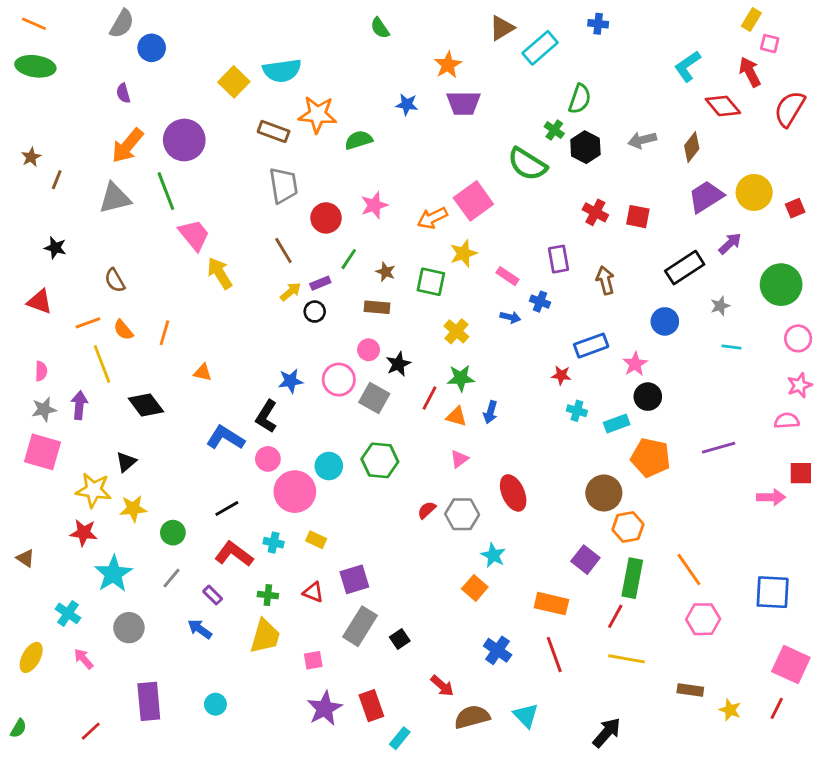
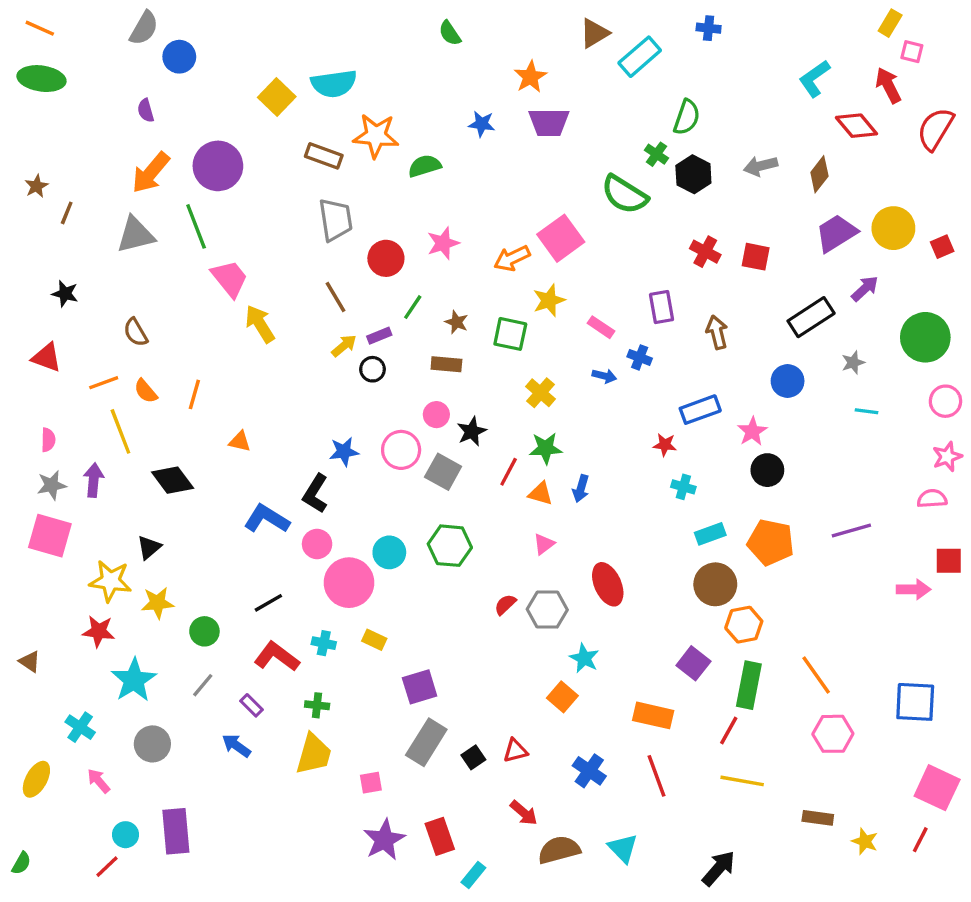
cyan rectangle: (617, 424) -> (710, 534), moved
red triangle: (313, 592) -> (515, 751), moved, turned -35
cyan circle: (215, 704) -> (125, 835), moved

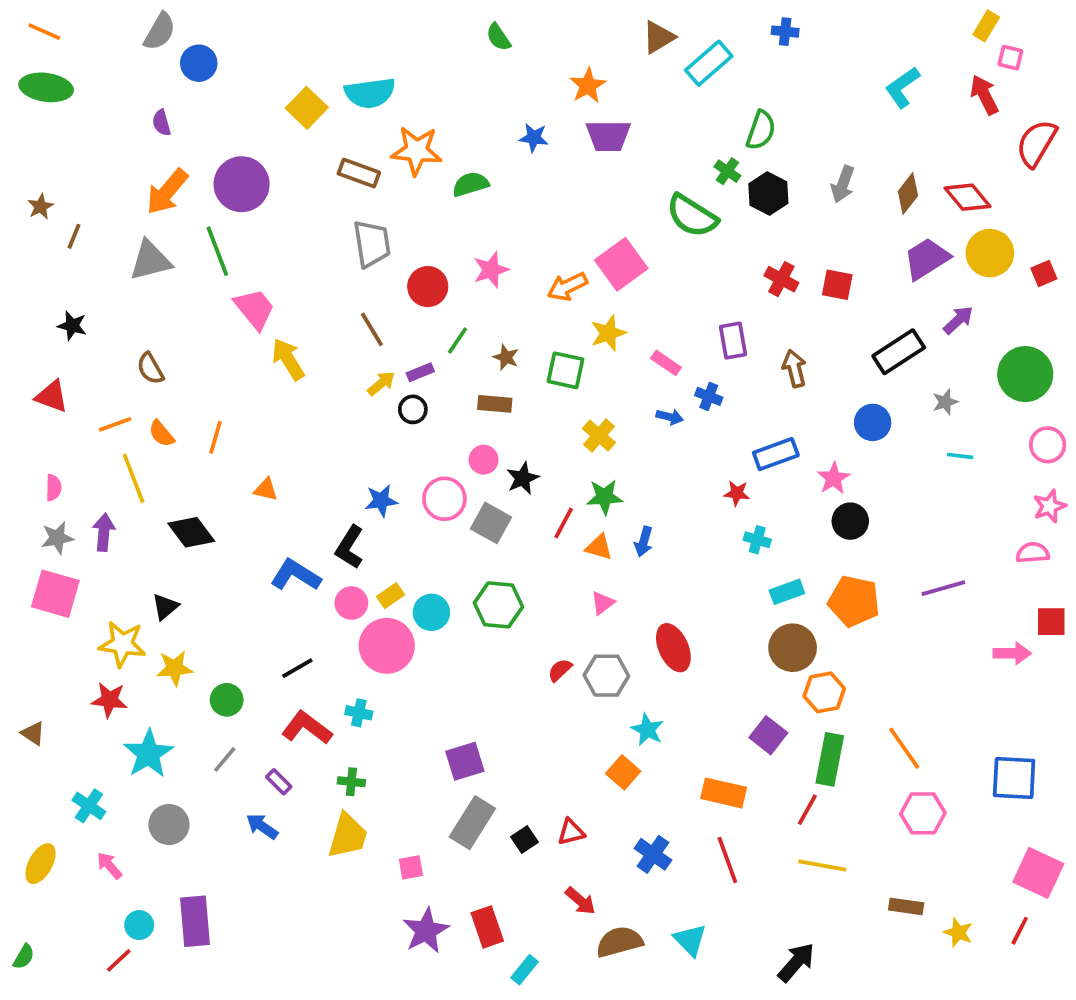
red diamond: (856, 126) -> (968, 197), moved
gray arrow: (761, 166) -> (843, 184), turned -56
yellow rectangle: (374, 640) -> (390, 596), moved, turned -60

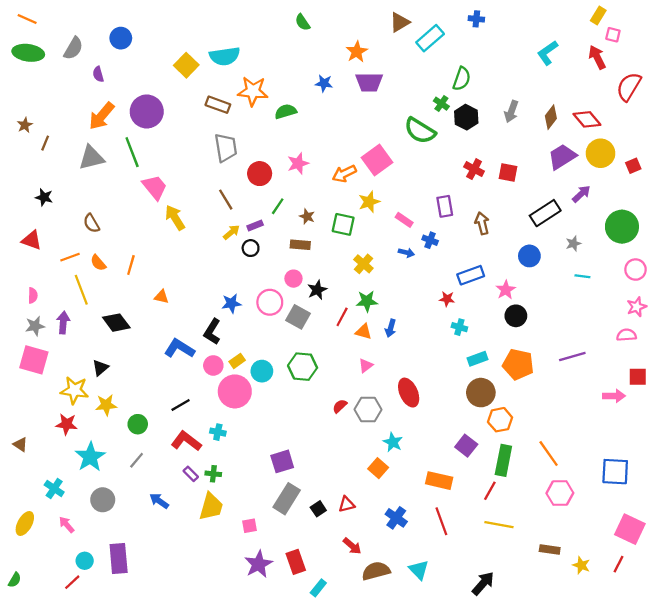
gray semicircle: (160, 32) -> (73, 48), moved
purple rectangle: (279, 782) -> (191, 474), moved

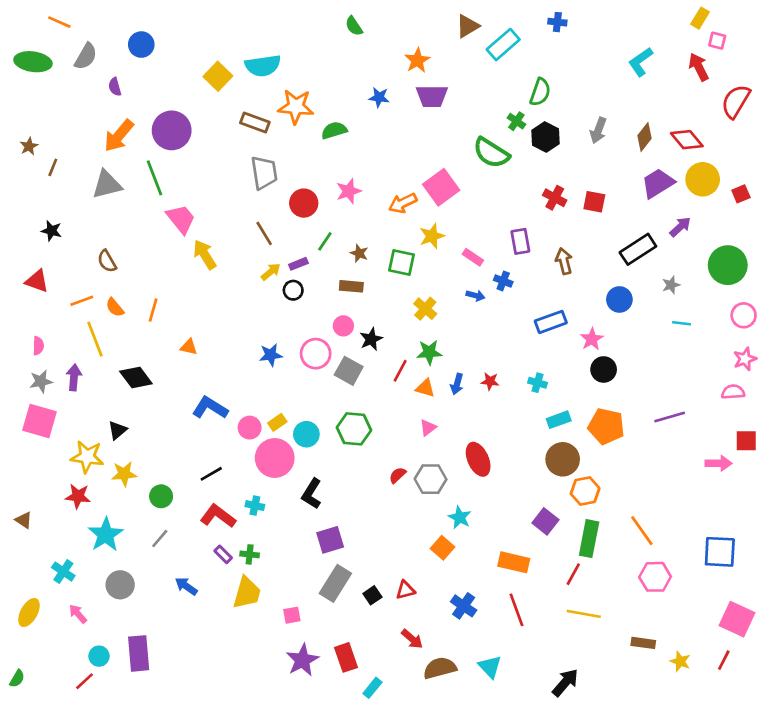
orange line: (27, 19) -> (59, 22), moved
red star: (447, 299) -> (490, 381), moved
black L-shape: (212, 332) -> (312, 494), moved

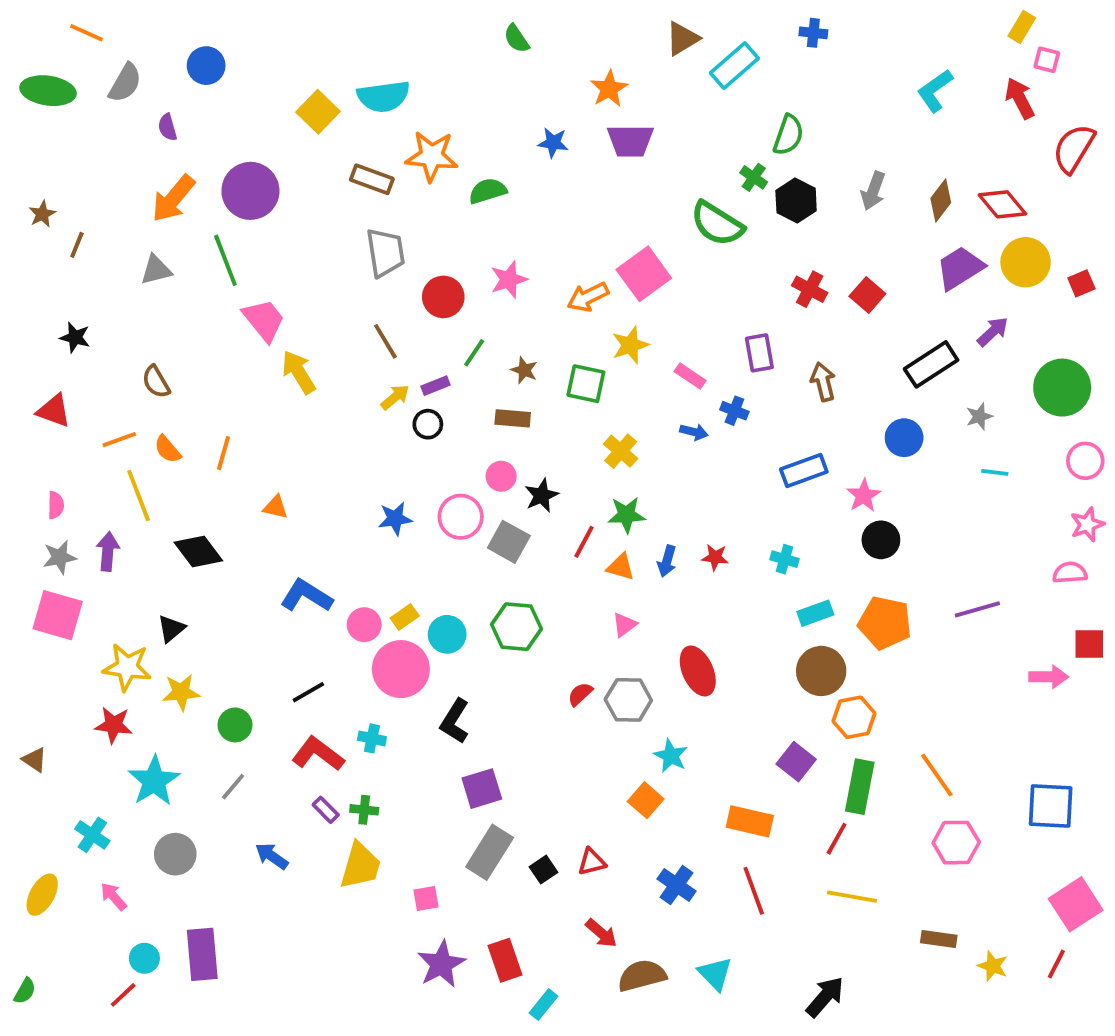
gray triangle: (107, 185) -> (156, 270), size x0.7
red square: (594, 202) -> (867, 295), turned 30
pink square: (737, 619) -> (1076, 904), turned 32

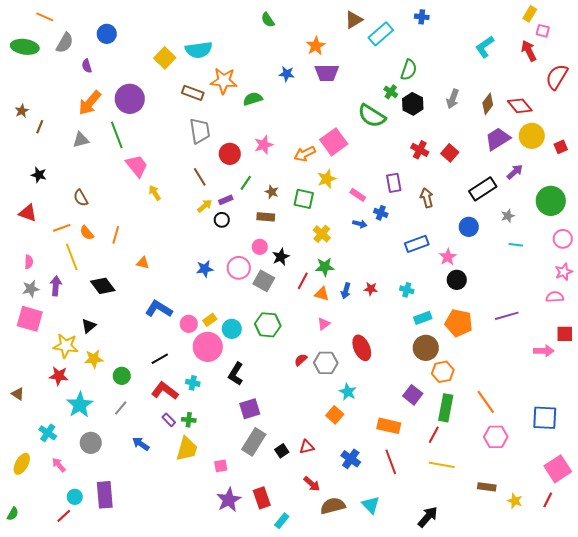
yellow arrow: (299, 372) -> (155, 193), size x0.7

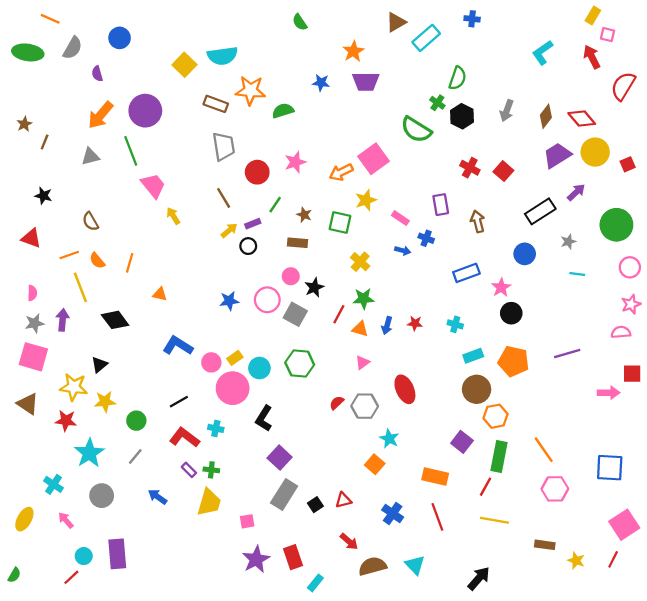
brown triangle: (18, 394) -> (28, 404), moved, size x1.5
purple square: (250, 409) -> (280, 458), turned -30

